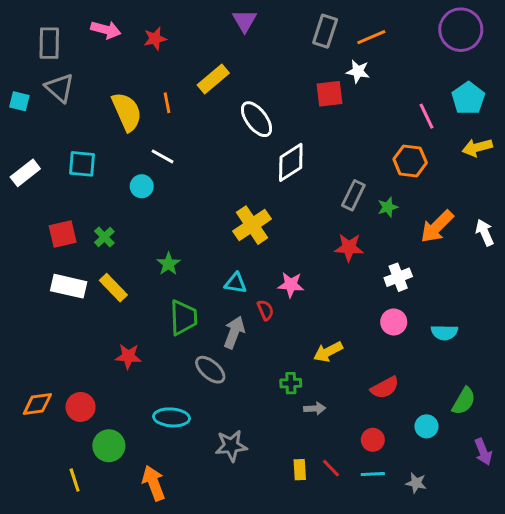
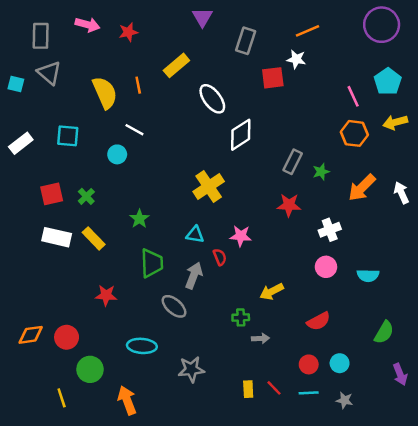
gray rectangle: (325, 31) -> (246, 41), moved
orange hexagon: (410, 161) -> (354, 133), moved
cyan circle: (427, 426) -> (340, 363), moved

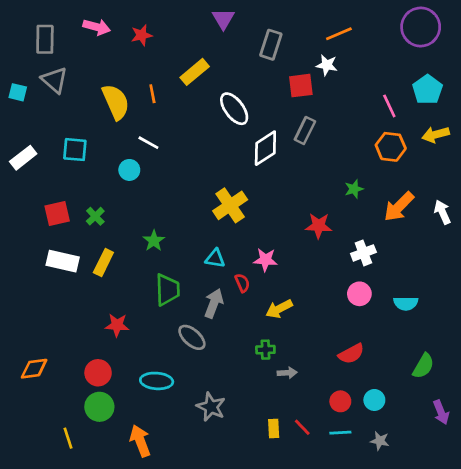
gray rectangle: (293, 162) -> (305, 130), moved
yellow rectangle: (94, 238) -> (103, 263), turned 70
yellow arrow: (272, 292) -> (279, 309), moved
red circle: (67, 337) -> (98, 373), moved
gray star: (191, 369) -> (211, 407), turned 30

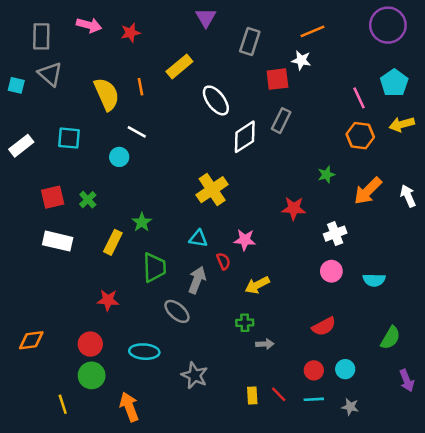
yellow rectangle: (103, 263) -> (113, 242), moved

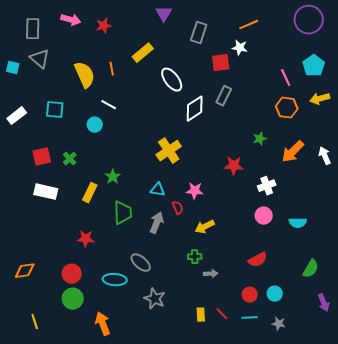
gray ellipse: (177, 311) -> (141, 263), moved
yellow line: (63, 404) -> (35, 322), moved

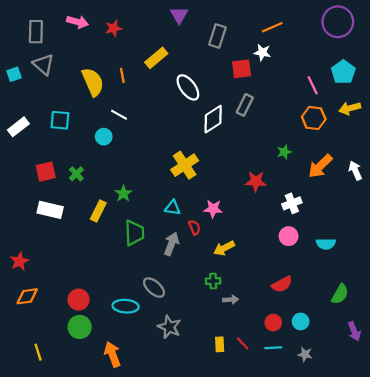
cyan square: (13, 68) -> (14, 74), turned -32
red star: (86, 239) -> (19, 261), moved, turned -30

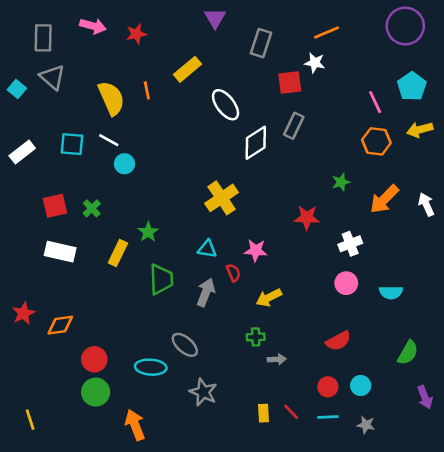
cyan square: (14, 74) -> (17, 89), turned -32
white line: (119, 115) -> (109, 140), moved
orange diamond: (27, 296) -> (60, 325), moved
yellow line: (38, 352) -> (30, 420), moved

